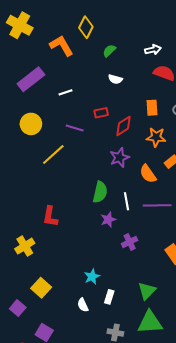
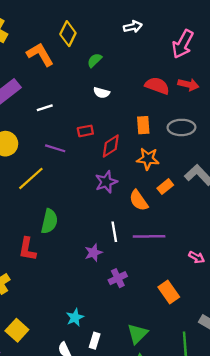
white arrow: (153, 50) -> (133, 27), moved
green semicircle: (100, 192) -> (49, 221), moved

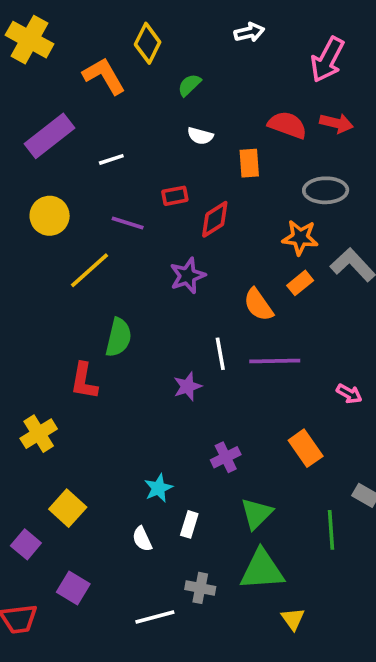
orange rectangle: (143, 125) -> (249, 163), moved
orange star: (148, 159) -> (300, 238), moved
purple star: (106, 182) -> (188, 276), moved
purple cross: (118, 278) -> (226, 457), moved

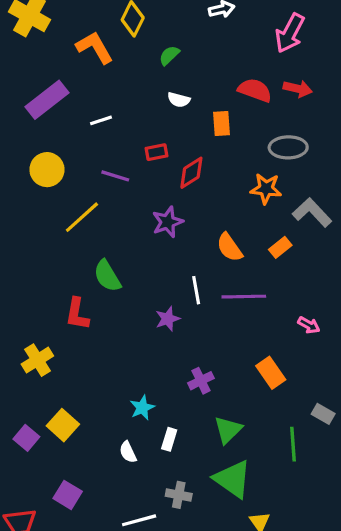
orange rectangle: (300, 283) -> (280, 247), moved
green semicircle: (119, 337) -> (107, 276), turned 136
purple square: (26, 544) -> (26, 438), moved
green triangle: (262, 570) -> (233, 479), turned 39

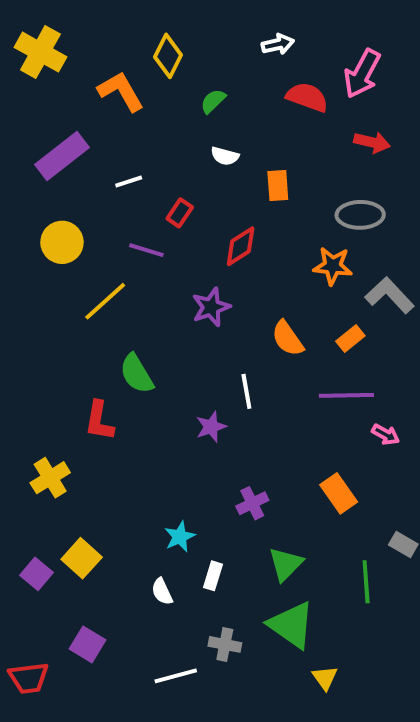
red semicircle: (255, 90) -> (307, 97), moved
red rectangle: (156, 152) -> (180, 213), moved, turned -45
purple line: (244, 297) -> (346, 395), moved

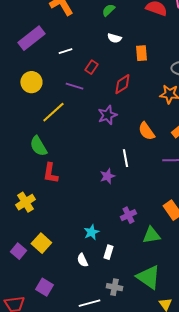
green semicircle: (137, 374) -> (38, 146), moved
green triangle: (286, 564) -> (151, 235), moved, turned 36

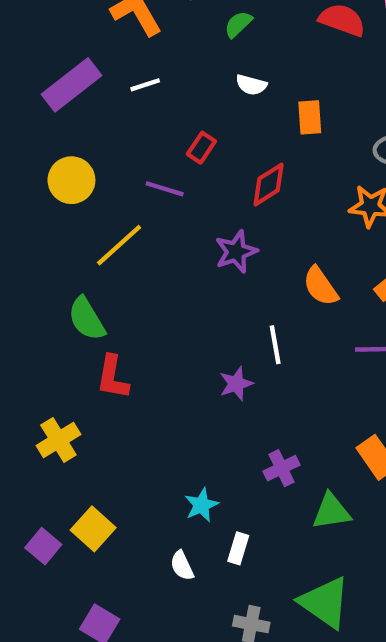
white line: (65, 51) -> (145, 85), moved

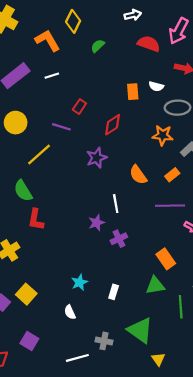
white semicircle: (251, 85) -> (156, 86), moved
purple cross: (282, 468) -> (119, 239), moved
green triangle: (331, 511) -> (155, 286), moved
white rectangle: (238, 548) -> (114, 292), moved

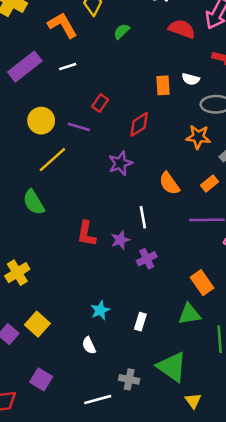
yellow circle: (16, 123) -> (41, 121), moved
red L-shape: (36, 219) -> (86, 234), moved

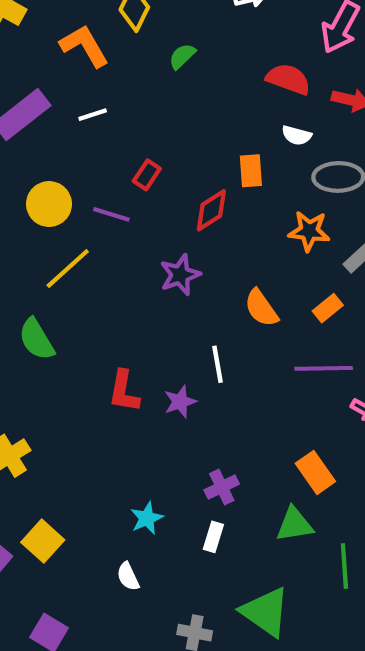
red semicircle: (182, 29) -> (288, 79), moved
orange rectangle: (163, 85) -> (251, 171), moved
purple cross: (147, 259) -> (222, 487), moved

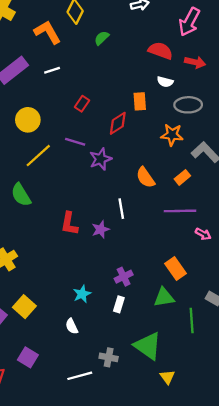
purple line: (111, 214) -> (75, 142), moved

